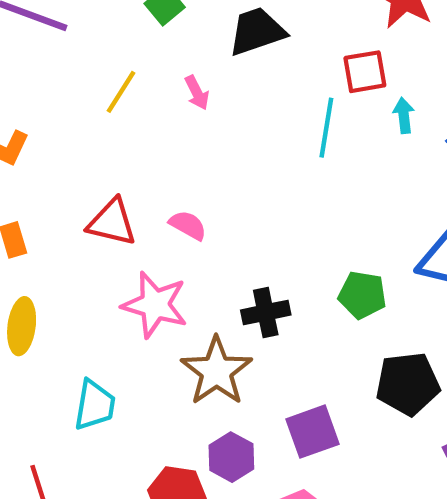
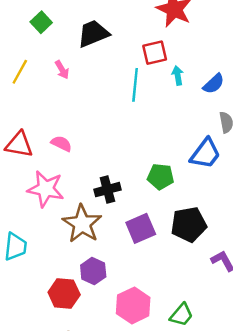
purple square: (312, 432) -> (141, 228), moved

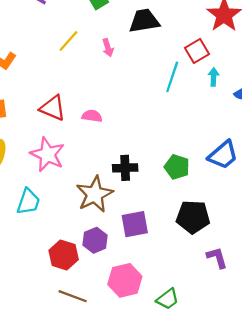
red square: (155, 53) -> (197, 51), turned -30
pink semicircle: (61, 144) -> (92, 116), turned -30
pink star: (46, 189) -> (47, 154), moved
purple square: (141, 228) -> (135, 224), moved

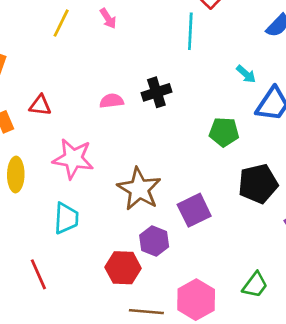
cyan arrow: (214, 77) -> (246, 74), moved, turned 144
red triangle: (53, 108) -> (40, 105), moved, size x0.7
black cross: (125, 168) -> (156, 92), moved
pink hexagon: (125, 280) -> (196, 300), moved

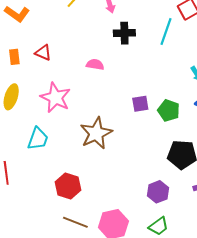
black cross: (156, 92) -> (124, 33), moved
purple square: (194, 210) -> (140, 104), moved, size x0.7
purple hexagon: (154, 241) -> (158, 192), moved

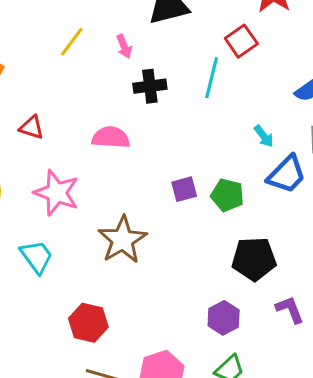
pink semicircle: (95, 64) -> (111, 137), size x1.4
cyan trapezoid: (38, 139) -> (37, 257), turned -50

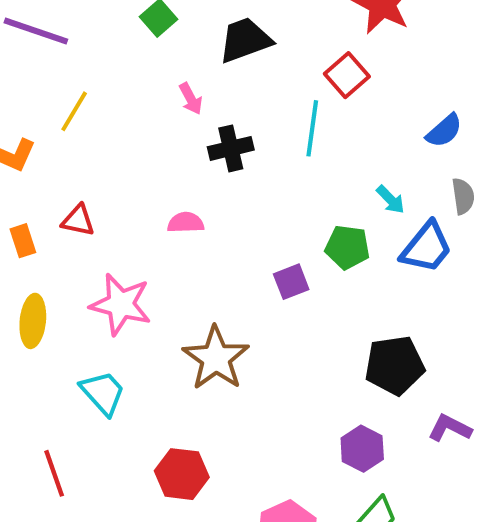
yellow line: (72, 42) -> (74, 111), moved
pink semicircle: (111, 137) -> (186, 223), size x0.7
green pentagon: (227, 195) -> (347, 247), moved
purple L-shape: (290, 310) -> (450, 428), turned -36

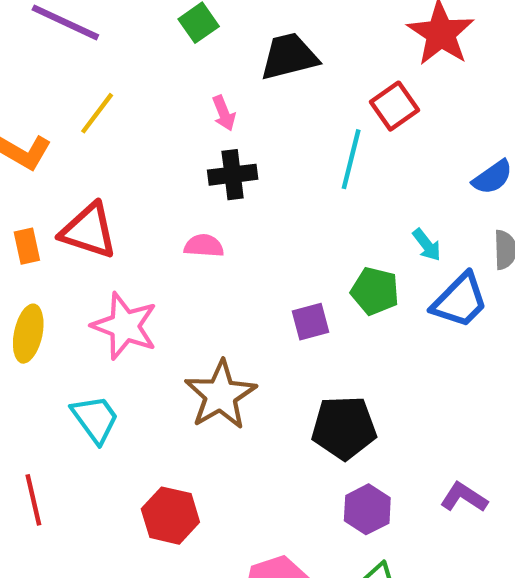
black cross: (231, 148) -> (233, 175), moved
red triangle: (78, 220) -> (89, 231), size x1.6
black pentagon: (395, 365) -> (344, 428), moved

